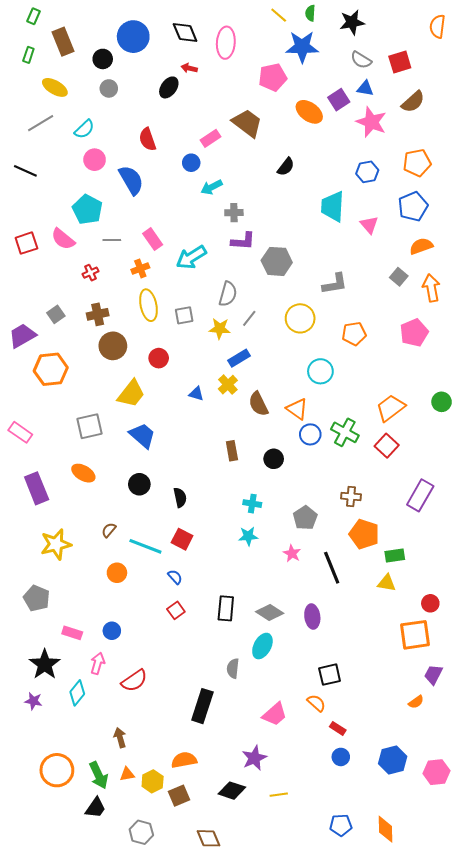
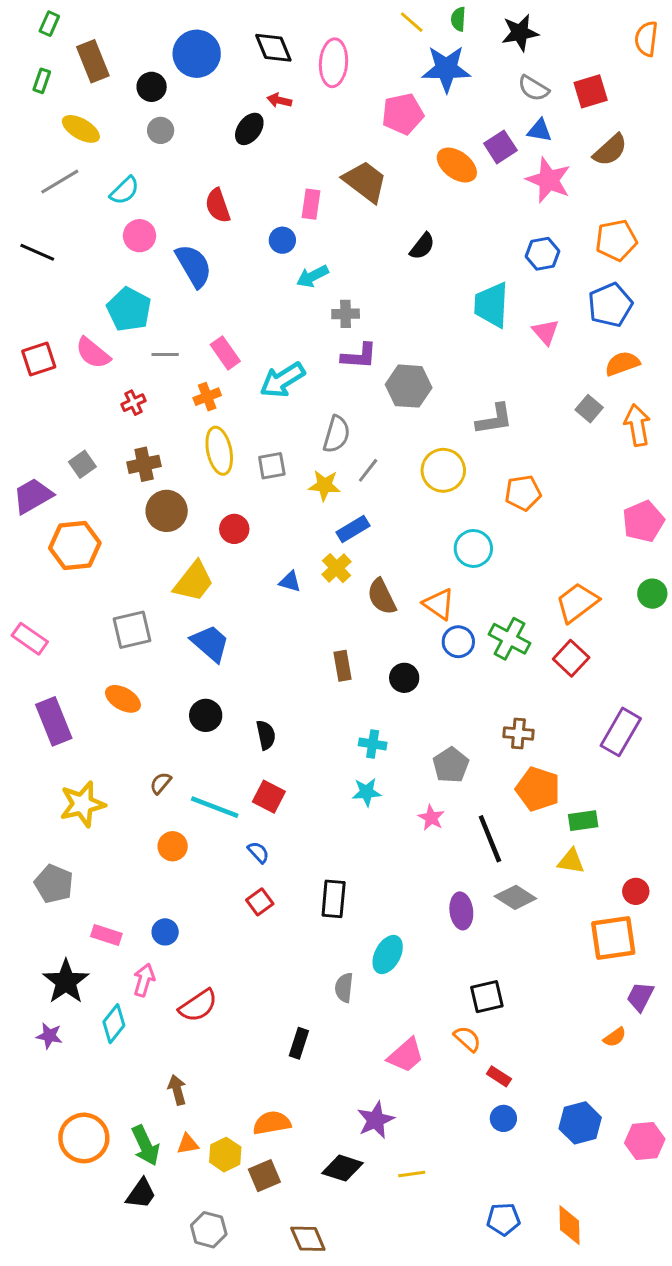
pink rectangle: (211, 138) -> (311, 204), turned -48
pink pentagon: (414, 333) -> (643, 521), moved
gray diamond: (270, 612) -> (515, 897), moved
black rectangle: (202, 706) -> (299, 1043), size x0.6

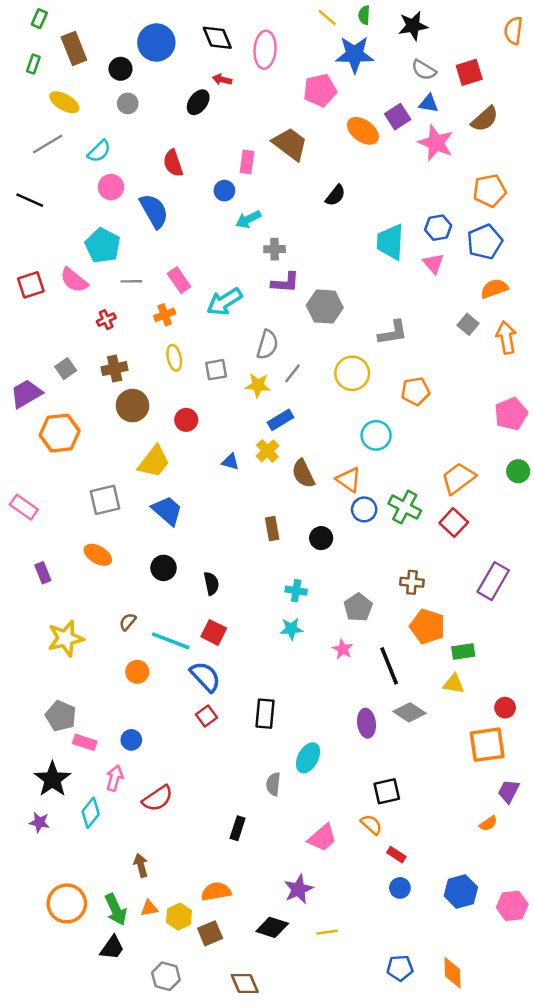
blue hexagon: (543, 254) -> (438, 228), moved
yellow ellipse: (219, 451) -> (174, 358), size x0.7
purple rectangle: (54, 721) -> (43, 573), size x0.6
blue semicircle: (258, 852) -> (205, 677), size x1.8
gray pentagon: (54, 884) -> (61, 716), moved

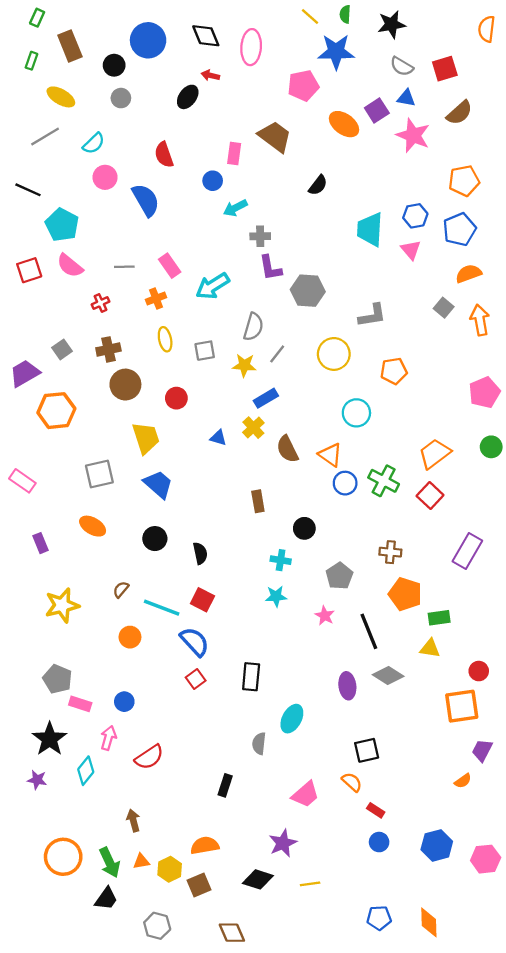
cyan pentagon: (103, 246) -> (62, 225), moved
purple L-shape: (285, 283) -> (270, 268), turned 76
yellow trapezoid: (154, 462) -> (146, 438), turned -56
black circle: (321, 538) -> (304, 528), moved

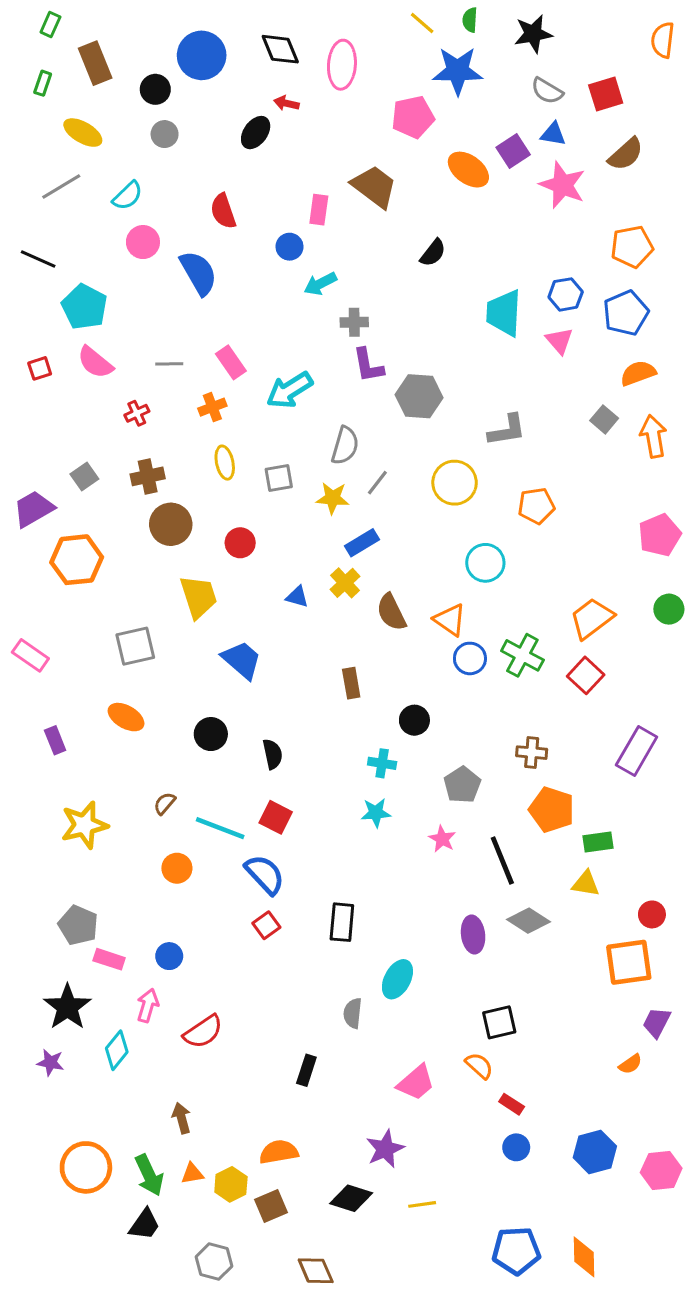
red square: (29, 270) -> (40, 368), size x0.7
blue trapezoid: (158, 484) -> (242, 660), moved
blue pentagon: (379, 918) -> (516, 1251), size x1.4

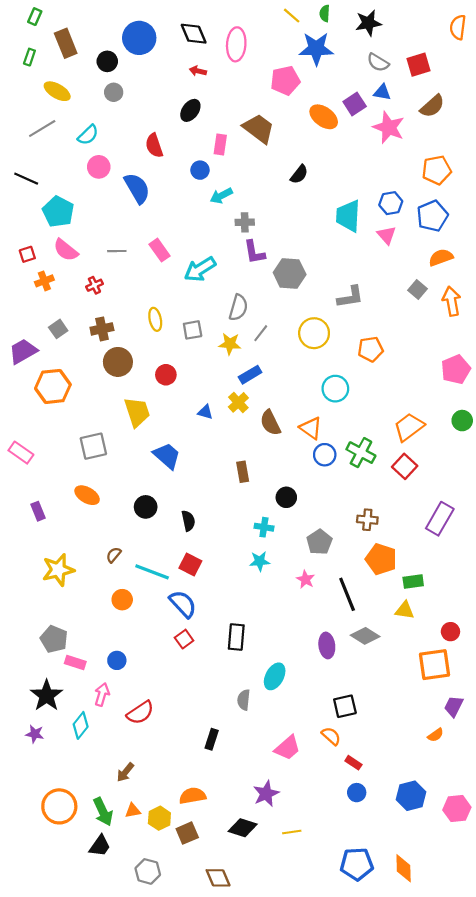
black ellipse: (256, 133) -> (190, 110), moved
orange cross: (212, 407) -> (44, 281), moved
brown arrow: (182, 1118) -> (125, 772), turned -126

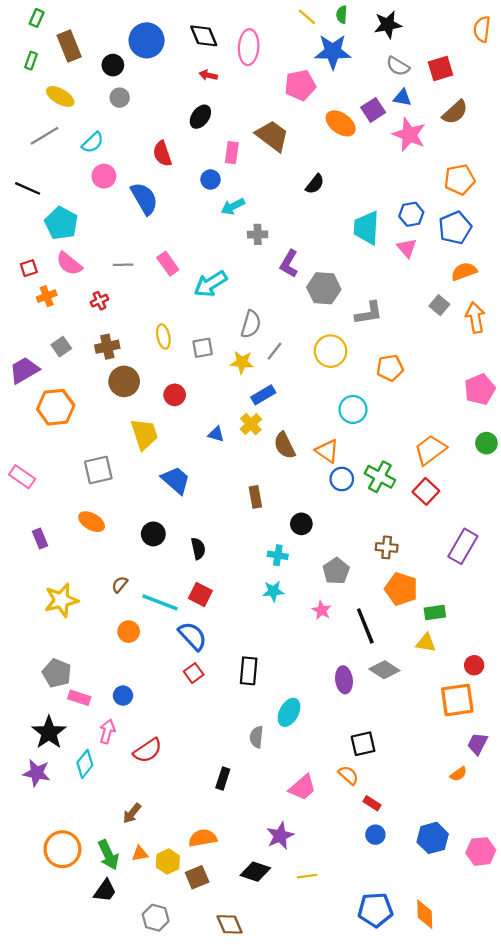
purple L-shape: (254, 252) -> (289, 264), moved, turned 40
gray hexagon: (290, 273) -> (324, 288), moved
purple star: (35, 734) -> (37, 773), size x1.4

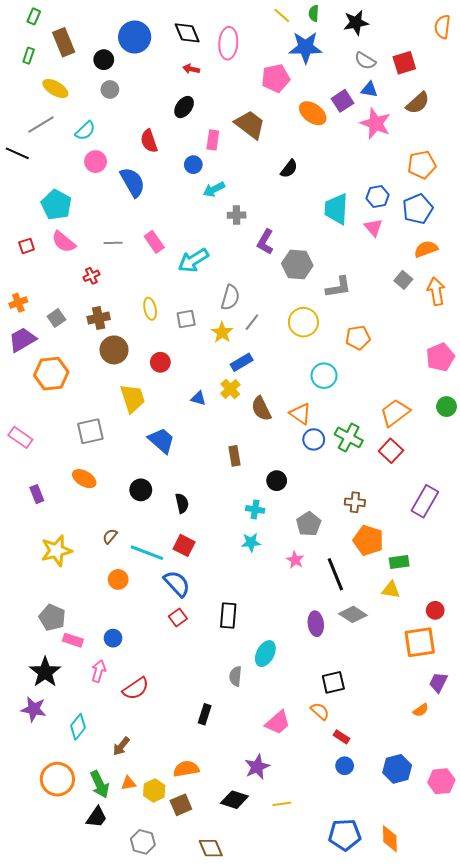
black line: (28, 188) -> (17, 153), moved
orange cross: (47, 296) -> (18, 303), moved
yellow star: (242, 362) -> (222, 332), turned 30
cyan diamond: (85, 764) -> (78, 727), moved

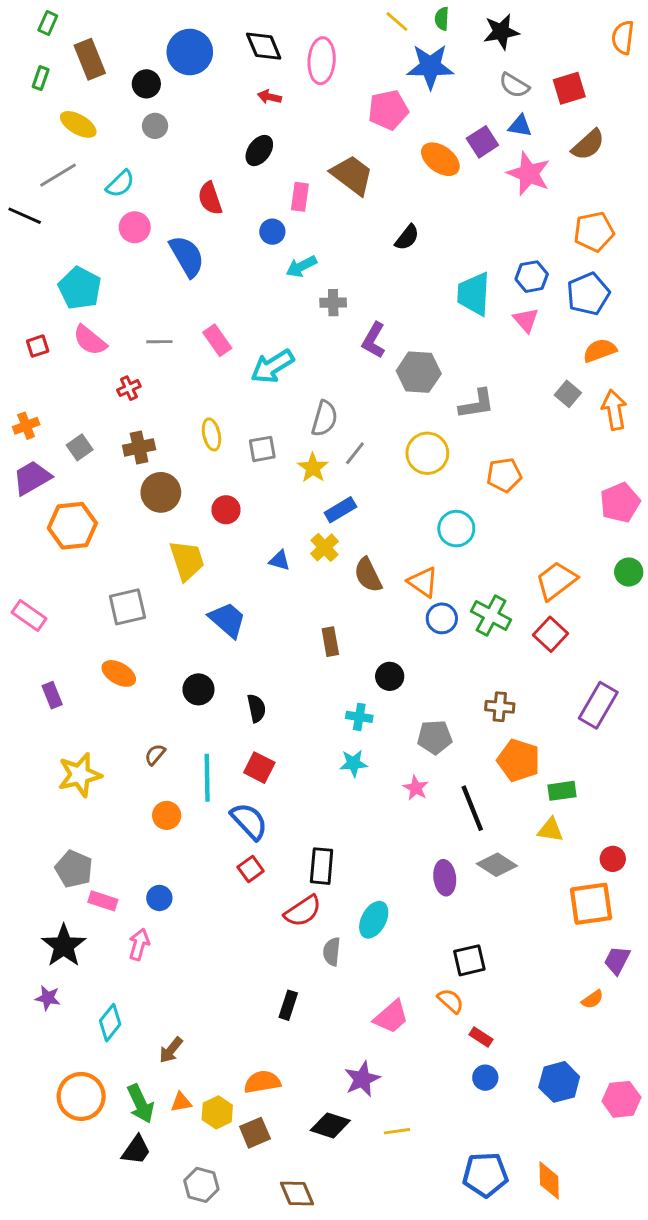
gray pentagon: (309, 524) -> (435, 737), turned 30
cyan line: (147, 553) -> (207, 778), turned 68
red semicircle: (136, 689) -> (303, 911), moved
purple star: (34, 709) -> (48, 998), size x0.7

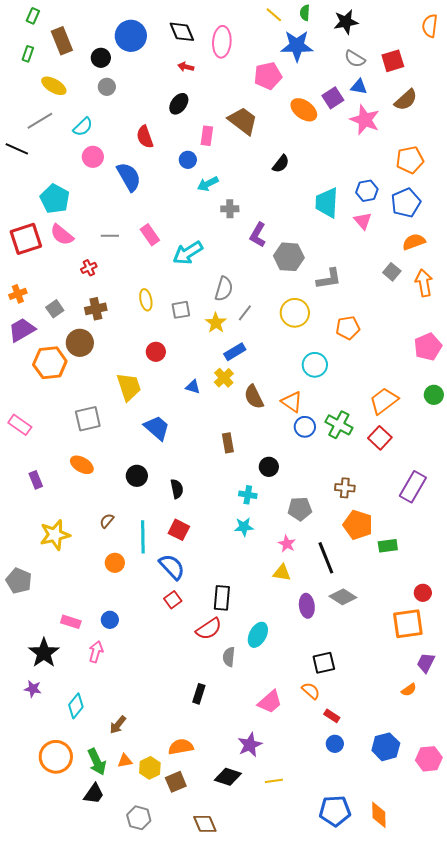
red square: (38, 346) -> (26, 239), size x2.0
brown circle: (161, 492) -> (80, 343), moved
yellow triangle: (550, 830) -> (282, 573), moved
gray pentagon: (74, 869) -> (19, 581), moved

